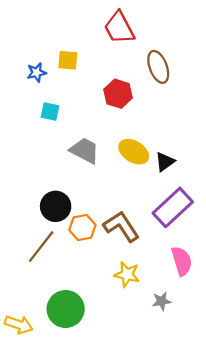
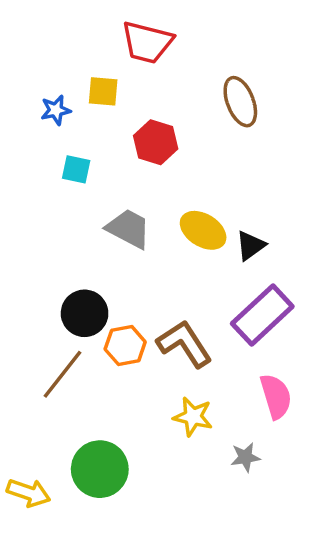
red trapezoid: (119, 28) -> (147, 42), moved, turned -48
red hexagon: (118, 94) -> (156, 142), moved

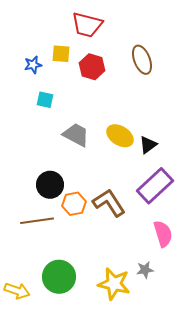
red hexagon: (156, 142) -> (92, 67), moved
brown line: (63, 374) -> (37, 221), turned 44
yellow star: (193, 417) -> (114, 284), moved, size x1.4

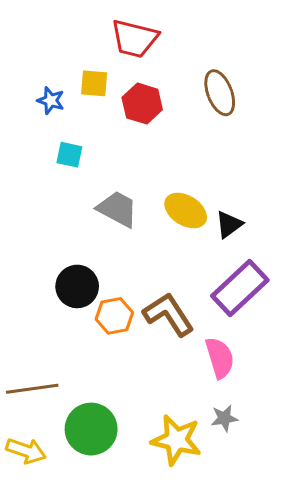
blue star: (33, 65) -> (51, 100), turned 30
brown line: (37, 221) -> (32, 389), moved
pink semicircle: (163, 234) -> (220, 358), moved

